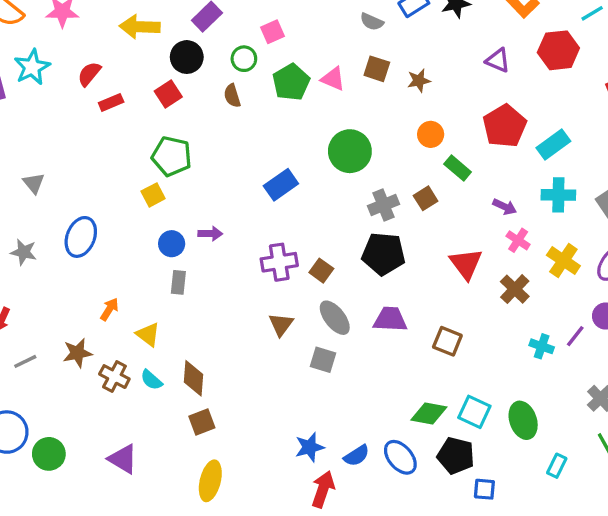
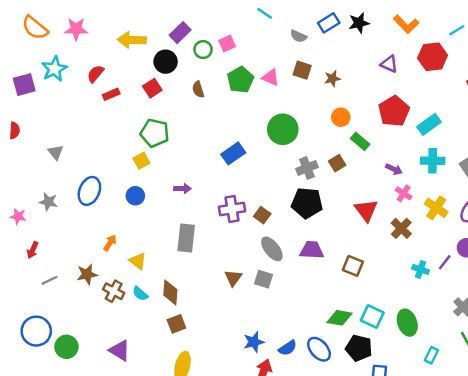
green circle: (244, 59) -> (203, 50), moved
blue circle: (172, 244) -> (135, 196), moved
gray rectangle: (178, 282) -> (186, 238), moved, size x1.6
brown triangle: (281, 324) -> (233, 278), moved

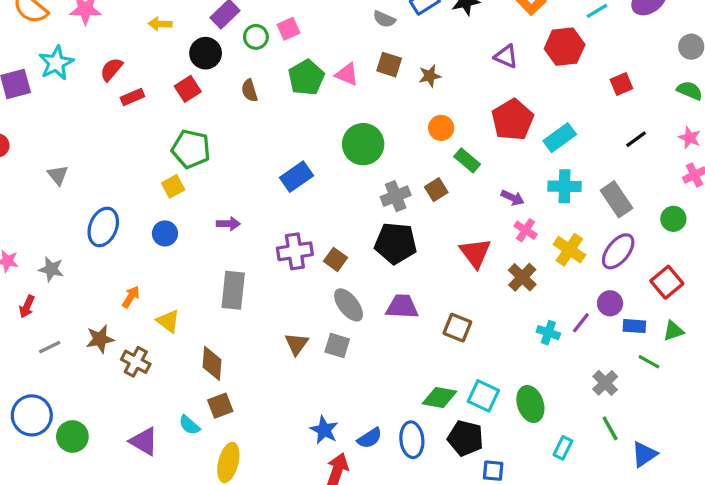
yellow arrow: (132, 40) -> (160, 24), size x0.6
gray star: (48, 202) -> (51, 269), moved
cyan semicircle: (140, 294) -> (189, 425), moved
blue star: (254, 342) -> (324, 430), turned -30
blue ellipse: (319, 349) -> (412, 440), turned 35

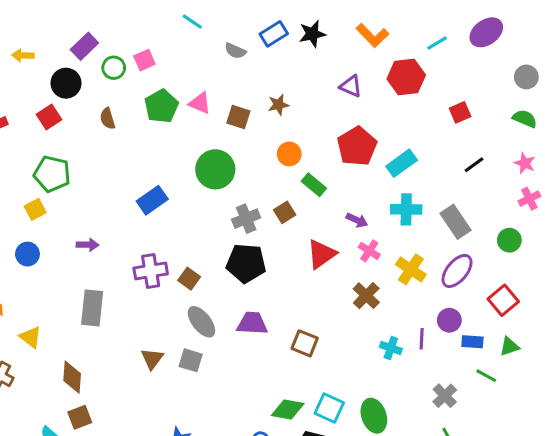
brown square: (389, 65) -> (238, 117), moved
red triangle: (475, 253) -> (322, 254), moved, turned 32
purple line: (581, 323) -> (422, 339), turned -35

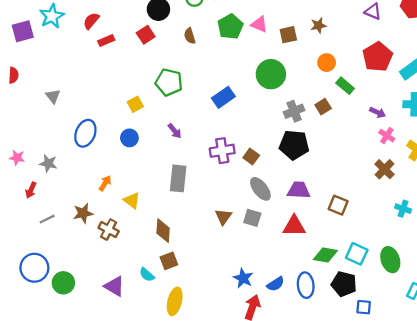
brown square: (238, 117) -> (288, 35), turned -30
green pentagon: (52, 174) -> (169, 82), moved
purple arrow: (88, 245) -> (175, 131), turned 49
red triangle: (322, 254) -> (294, 226), moved, turned 35

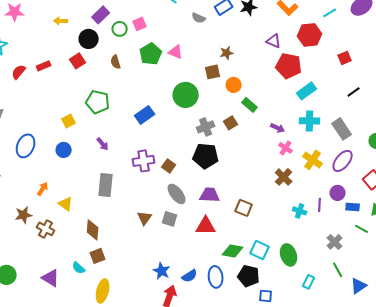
red semicircle: (91, 21) -> (19, 72), moved
brown square: (288, 35) -> (213, 72), moved
red pentagon: (378, 57) -> (289, 66), moved, turned -30

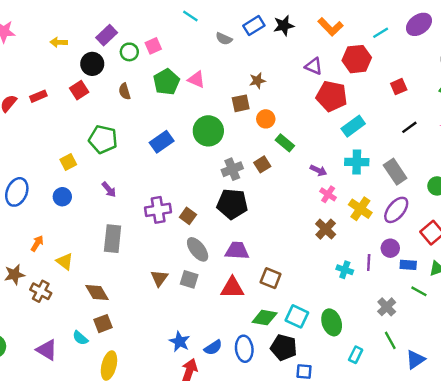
blue rectangle: (145, 115) -> (162, 142), moved
brown square: (244, 208) -> (271, 278), moved
brown diamond: (93, 230) -> (97, 292), turned -35

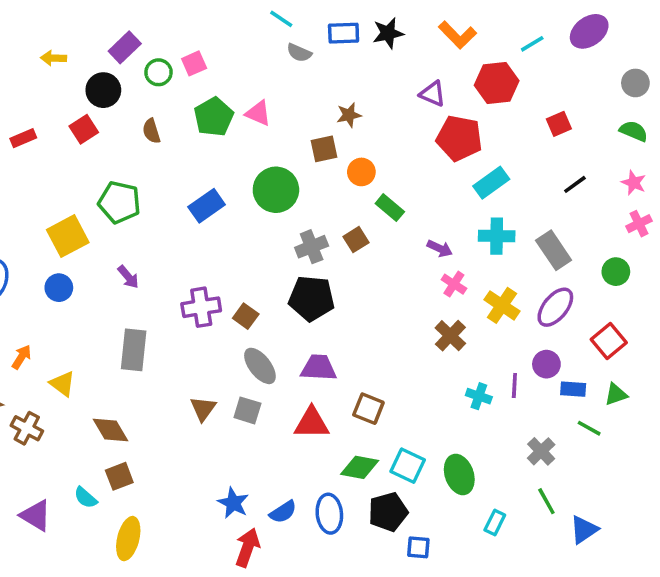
cyan line: (190, 16) -> (281, 19), moved
blue rectangle: (254, 26) -> (344, 33), turned 30
yellow square: (68, 162) -> (68, 236), size x1.6
black pentagon: (284, 348) -> (388, 512), turned -30

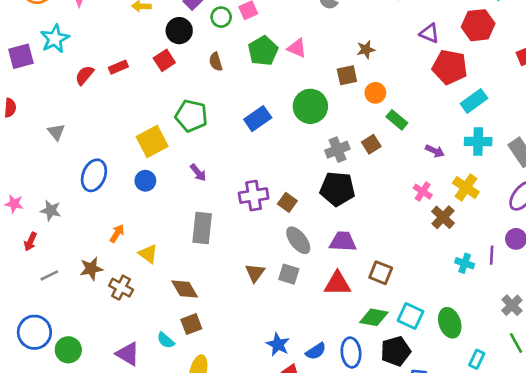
pink cross: (454, 284) -> (423, 192), moved
yellow cross: (502, 305) -> (466, 188), moved

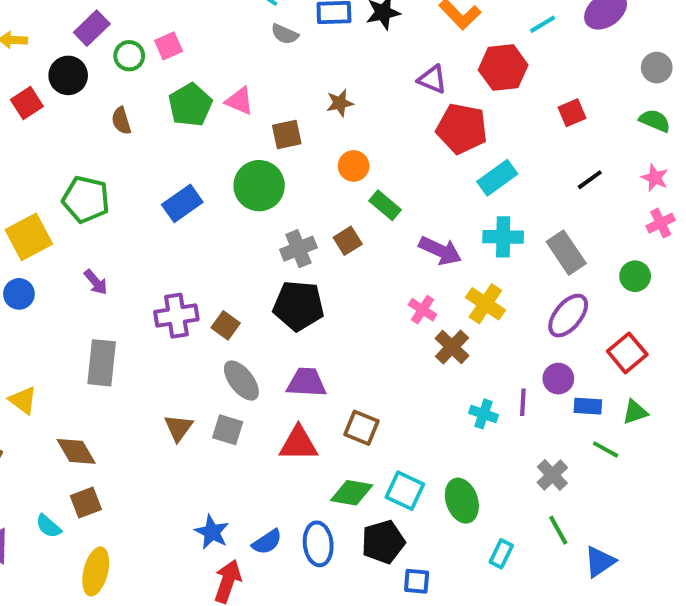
red square: (164, 60) -> (27, 103), moved
brown square: (347, 75) -> (287, 134), moved
purple arrow: (435, 151) -> (440, 251), size x1.5

